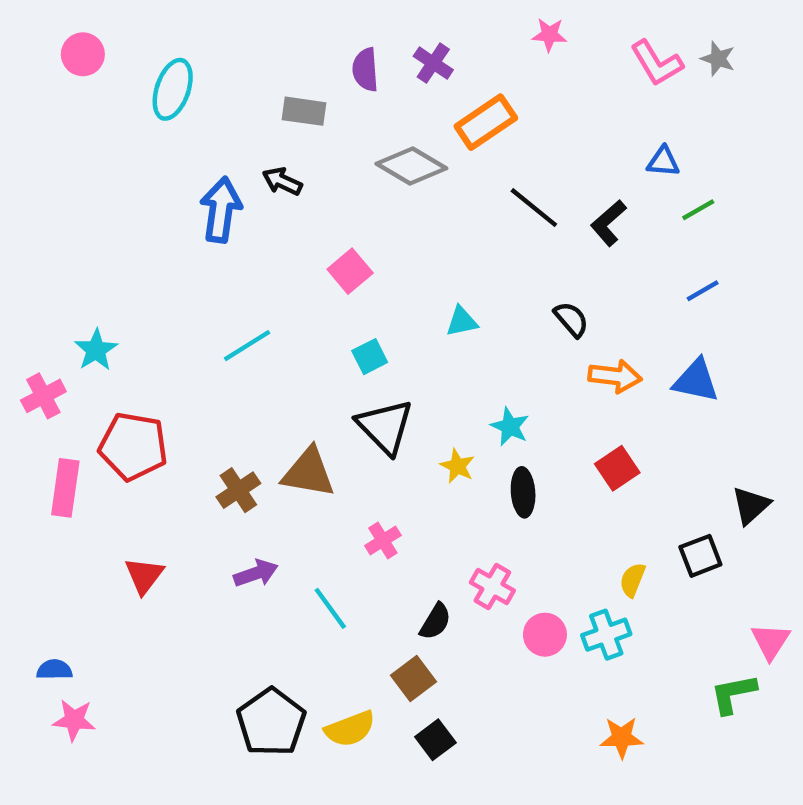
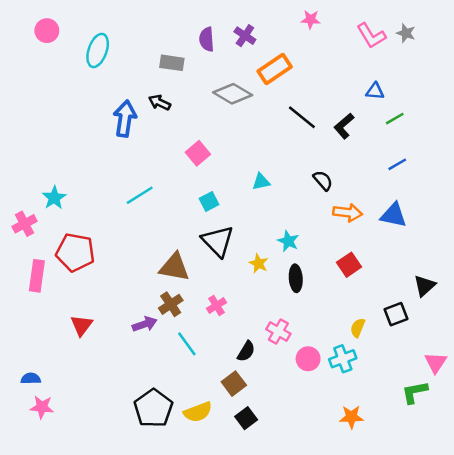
brown cross: (238, 490) -> (171, 304), moved

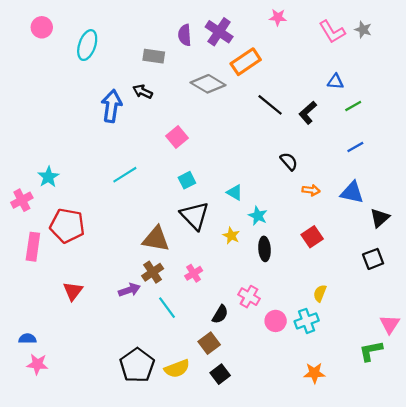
purple cross: (245, 36) -> (219, 32), size x1.4
cyan triangle: (261, 182) -> (235, 192), moved, turned 42
orange arrow: (348, 213) -> (311, 190), size x0.7
black triangle: (424, 286) -> (380, 218), moved
black square: (396, 314) -> (373, 259), moved

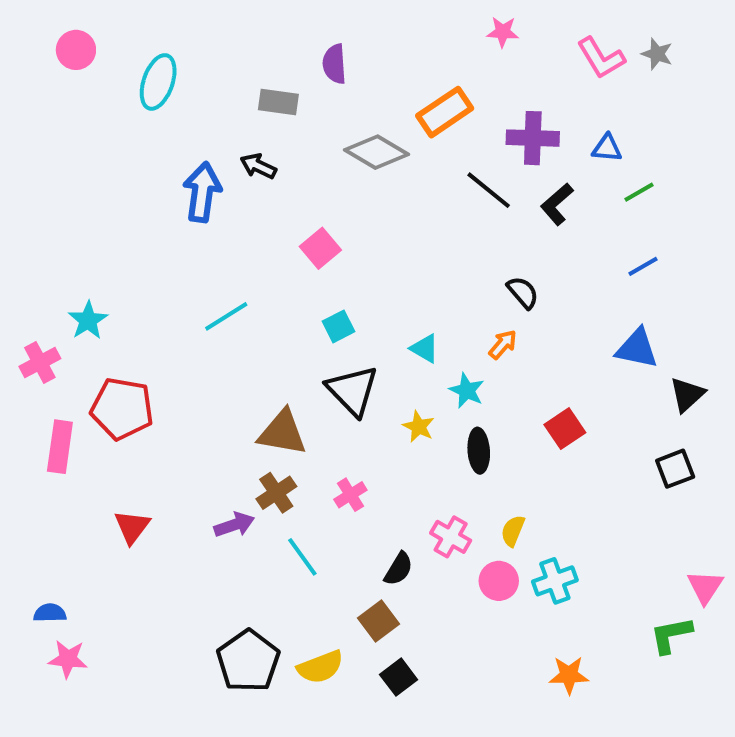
purple cross: (219, 32) -> (533, 138), moved, turned -32
orange arrow: (311, 190) -> (503, 344), moved, turned -56
yellow semicircle: (320, 293) -> (513, 531), moved

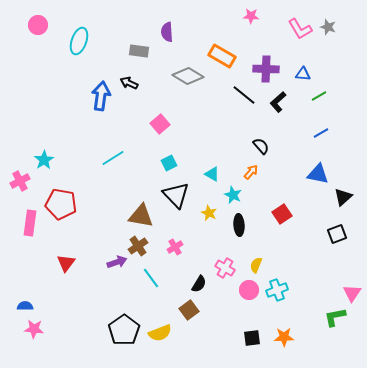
orange rectangle: (445, 112) -> (222, 56), turned 64
black square: (399, 677) -> (252, 338), moved, turned 30

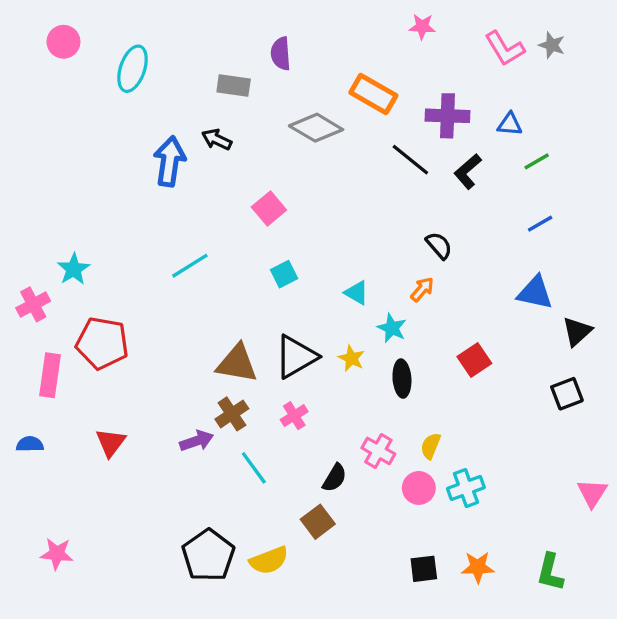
black triangle: (176, 195) -> (296, 357), moved, turned 44
blue semicircle: (25, 306) -> (30, 444), moved
green L-shape: (335, 317) -> (550, 572), moved, turned -65

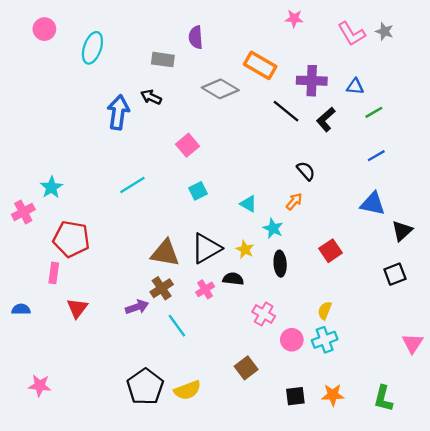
pink rectangle: (50, 375) -> (54, 273), moved, size x0.7
yellow semicircle: (431, 446) -> (325, 310), moved
black semicircle: (335, 478) -> (233, 279), moved, turned -114
brown square: (318, 522) -> (246, 368), moved

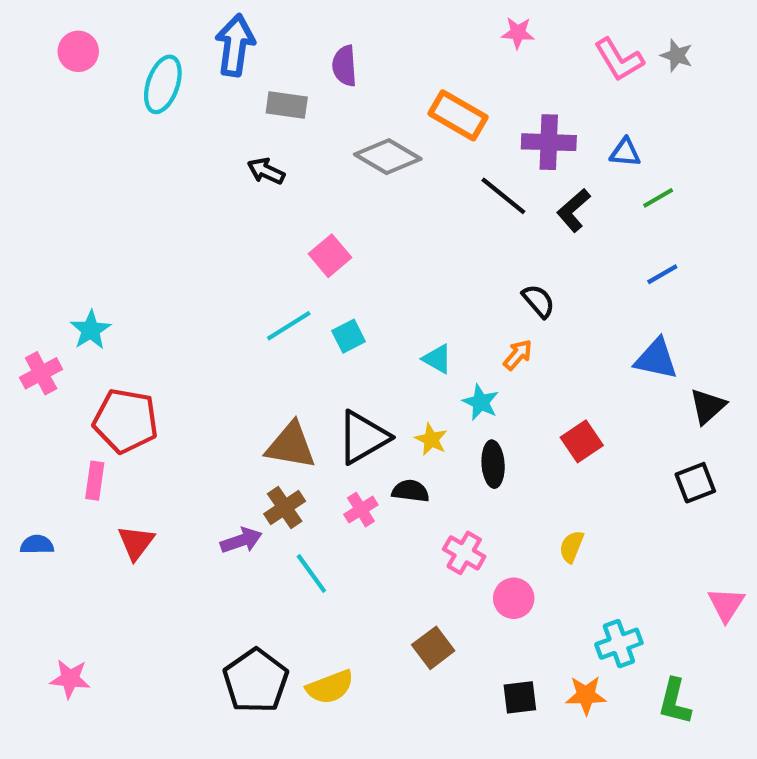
blue arrow: (118, 112) -> (235, 45), moved
cyan line: (132, 185) -> (289, 326), moved
cyan cross: (325, 340) -> (619, 644), moved

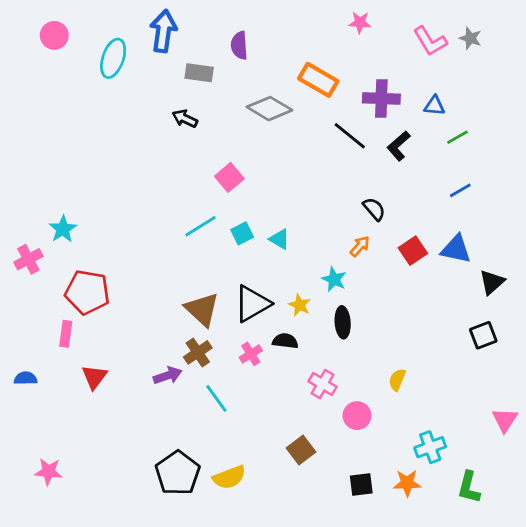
cyan triangle: (437, 359) -> (280, 239), moved
red square: (582, 441) -> (413, 251), moved
brown triangle: (291, 446) -> (202, 309), turned 33

